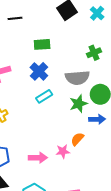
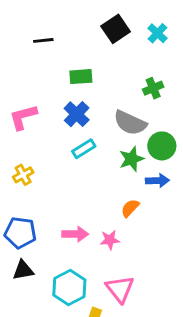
gray semicircle: (77, 78) -> (130, 123), turned 30
pink star: (63, 151) -> (110, 240), moved

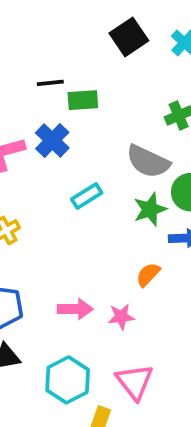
black line: (43, 40) -> (50, 83), moved
blue cross: (77, 114) -> (52, 140), moved

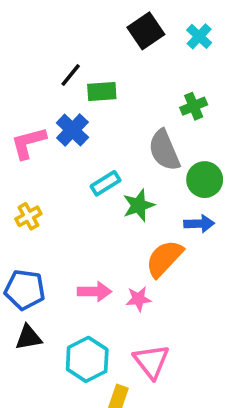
black line: (50, 83) -> (71, 75), turned -45
gray semicircle: (148, 161) -> (164, 150), turned 42
green star: (150, 209) -> (139, 205), moved
orange semicircle: (148, 275) -> (164, 259), size x1.6

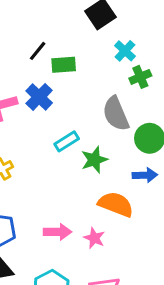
cyan cross: (199, 36) -> (125, 51), moved
orange semicircle: (164, 259) -> (116, 204), turned 68
pink star: (139, 299) -> (94, 238), turned 30

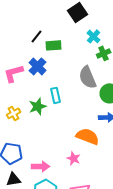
cyan rectangle: (67, 141) -> (56, 95), turned -70
green star: (94, 160) -> (38, 106), moved
pink arrow: (58, 232) -> (41, 166), moved

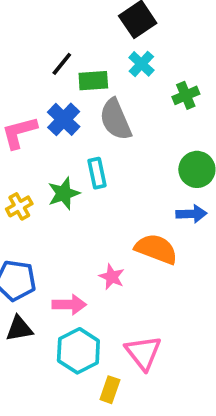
cyan cross: (94, 36) -> (141, 64), moved
gray semicircle: (88, 77) -> (115, 119), moved
pink star: (74, 158) -> (112, 277), moved

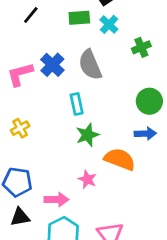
black line: (62, 64) -> (31, 15), moved
green rectangle: (93, 81) -> (79, 18), moved
green star: (64, 193) -> (87, 135), moved

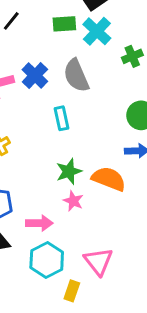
cyan cross: (109, 24) -> (97, 31), size x1.4
green star: (87, 135) -> (69, 171), moved

